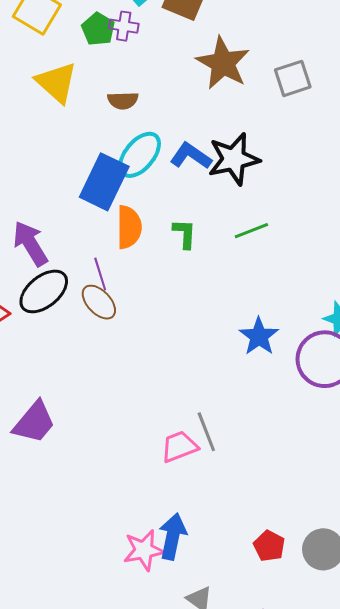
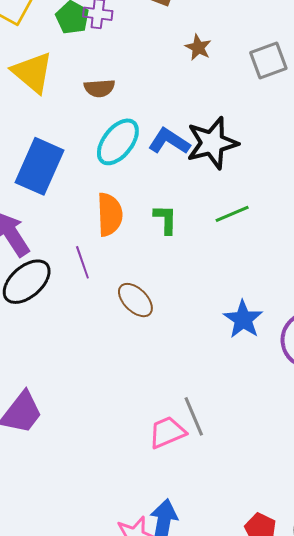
brown star: (223, 63) -> (198, 47), size x0.5
blue rectangle: (104, 182) -> (40, 166), moved
brown ellipse: (99, 302) -> (135, 300), moved

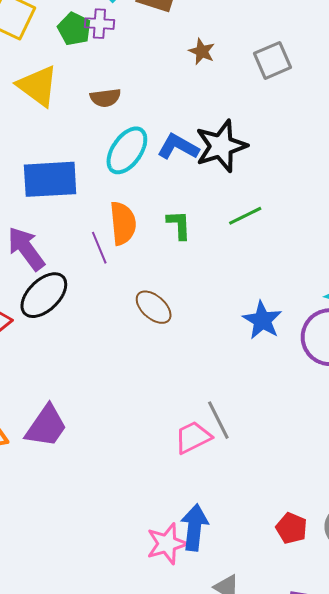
blue rectangle: (40, 166) -> (50, 179), turned 66
purple line: (82, 262) -> (99, 248), moved

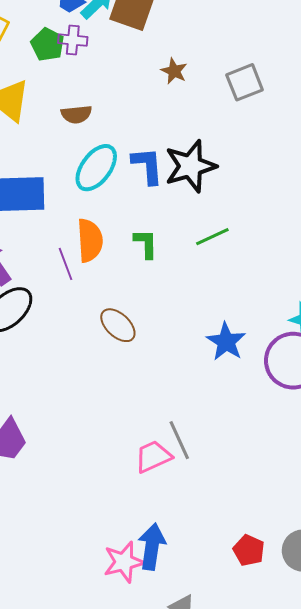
blue L-shape: (178, 147) -> (147, 166), turned 54

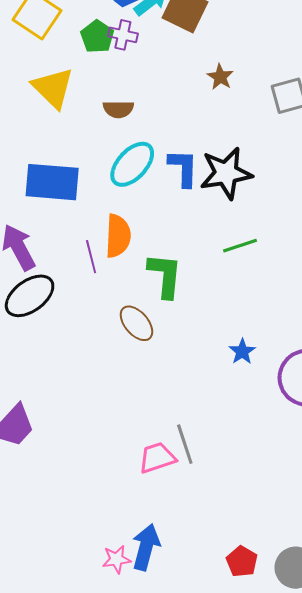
green L-shape: (146, 244) -> (165, 275), moved, size x1.5
blue star: (226, 342) -> (242, 352), size x0.7
pink star: (124, 562) -> (116, 559), size x0.7

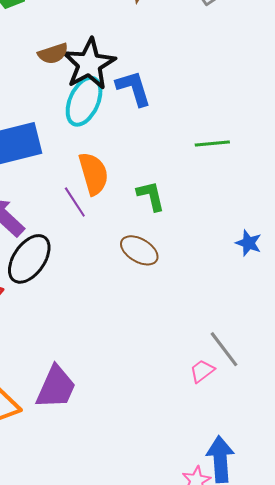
black star: (226, 173) -> (89, 64), moved
green line: (240, 246) -> (212, 143), turned 32
green L-shape: (165, 275) -> (151, 196), size x0.7
pink trapezoid: (157, 458) -> (202, 371), size x0.7

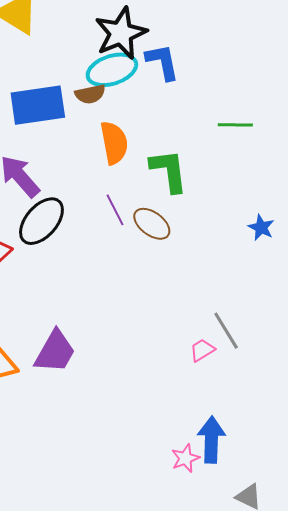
brown semicircle: (53, 54) -> (90, 94), moved
cyan ellipse: (84, 101) -> (112, 70), turned 42
green L-shape: (151, 196) -> (169, 171), size x1.4
purple line: (75, 202) -> (115, 210), moved

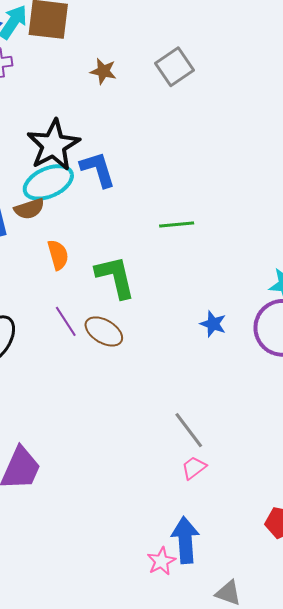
orange semicircle: (114, 143) -> (58, 255), size x0.7
pink trapezoid: (202, 350) -> (194, 468), moved

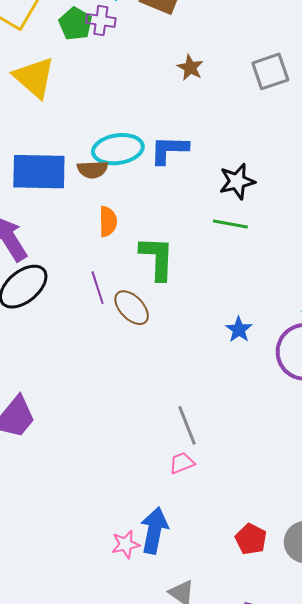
brown star: (103, 71) -> (190, 68), moved
black star: (53, 145) -> (237, 181), moved, size x0.7
blue L-shape: (98, 169) -> (169, 150), turned -87

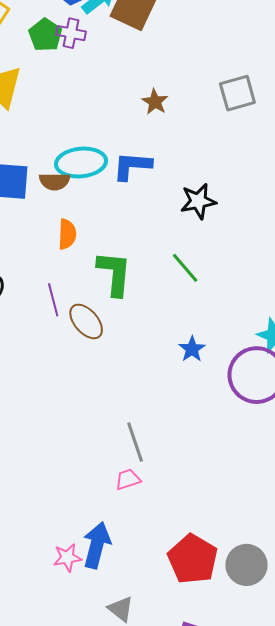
brown star: (190, 68) -> (155, 102), moved
green line: (230, 224) -> (185, 268), moved, turned 36
red pentagon: (251, 539) -> (193, 559), size x1.6

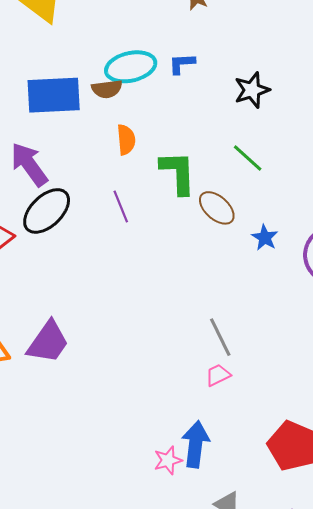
blue L-shape: (132, 166) -> (182, 64), size x0.7
brown ellipse: (86, 321) -> (217, 208), moved

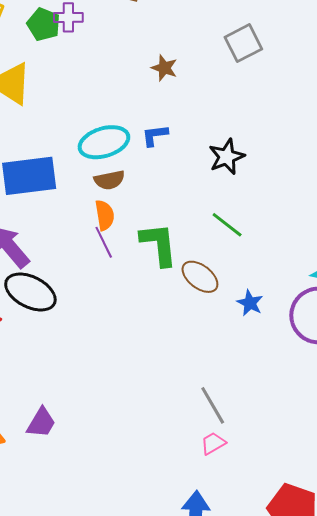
brown semicircle: (107, 89) -> (109, 180), moved
purple line: (121, 207) -> (104, 242), moved
black ellipse: (47, 211) -> (30, 292), turned 75
purple trapezoid: (48, 342) -> (41, 423), size x0.7

